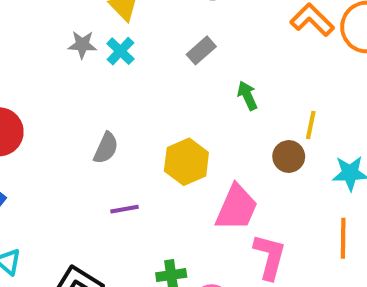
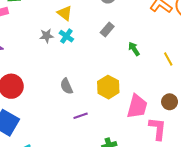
yellow line: (311, 125) -> (168, 59), turned -32
gray semicircle: (106, 148) -> (66, 86), turned 140
brown circle: (289, 156) -> (170, 102), moved

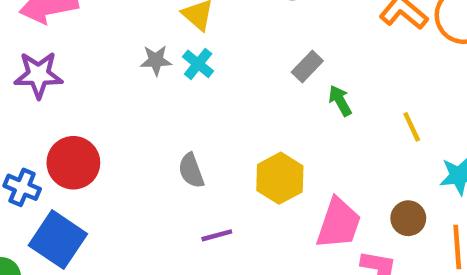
gray rectangle: (107, 30) -> (307, 67), moved

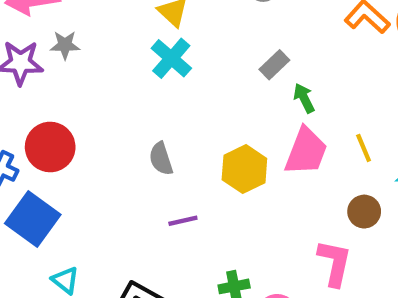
gray star: (156, 60) -> (65, 45), moved
cyan cross: (198, 64) -> (171, 58), size x1.4
yellow line: (412, 127) -> (364, 148), moved
pink trapezoid: (339, 223) -> (306, 151), moved

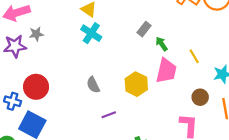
yellow line: (364, 148) -> (194, 56), moved

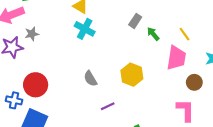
yellow line: (194, 56) -> (185, 34), moved
pink trapezoid: (166, 71) -> (176, 58), moved

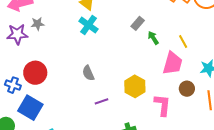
yellow hexagon: (132, 75) -> (135, 86), moved
pink L-shape: (185, 110) -> (162, 105), moved

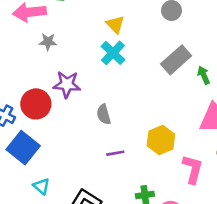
gray rectangle: (138, 23) -> (176, 60), size x1.6
purple star: (17, 34) -> (67, 84), moved
green arrow: (153, 38) -> (204, 75), moved

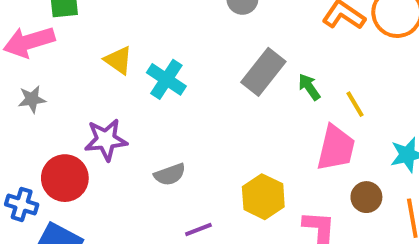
yellow triangle: (115, 24) -> (118, 60), moved
gray star: (48, 42) -> (32, 99), moved
gray semicircle: (104, 114) -> (170, 174), turned -84

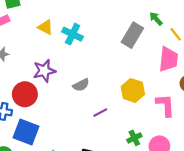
gray rectangle: (263, 72) -> (132, 35), moved
green arrow: (309, 87) -> (156, 19), moved

